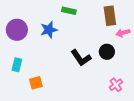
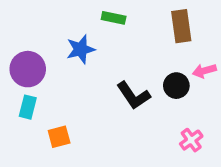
purple circle: (17, 30) -> (28, 69), moved
pink arrow: (123, 33) -> (204, 71), moved

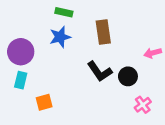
green rectangle: (114, 18) -> (64, 12), moved
brown rectangle: (181, 26) -> (103, 32), moved
black circle: (176, 86) -> (128, 76), moved

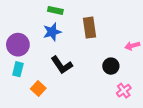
black L-shape: (100, 71) -> (62, 65), moved
orange square: (44, 102) -> (38, 88), turned -32

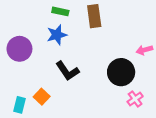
brown rectangle: (90, 28) -> (94, 16), moved
black circle: (111, 66) -> (121, 72), size x1.5
cyan rectangle: (18, 69) -> (19, 105), moved

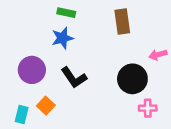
brown rectangle: (94, 16) -> (122, 22), moved
purple circle: (19, 49) -> (32, 70), moved
pink cross: (135, 99) -> (148, 108), turned 35

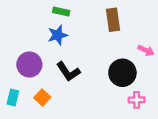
pink arrow: (158, 55) -> (146, 50), turned -140
cyan rectangle: (22, 115) -> (13, 98), moved

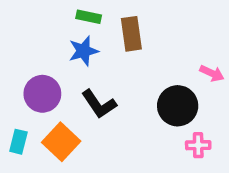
brown rectangle: (113, 20) -> (131, 34), moved
orange square: (42, 98) -> (61, 142), size x1.5

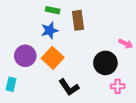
black L-shape: (99, 104) -> (69, 87), moved
orange square: (61, 142) -> (53, 58), moved

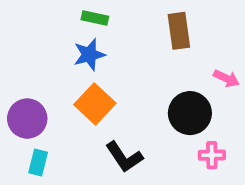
brown rectangle: (78, 20) -> (179, 31), moved
purple circle: (25, 56) -> (27, 119), moved
cyan rectangle: (11, 84) -> (38, 162), moved

